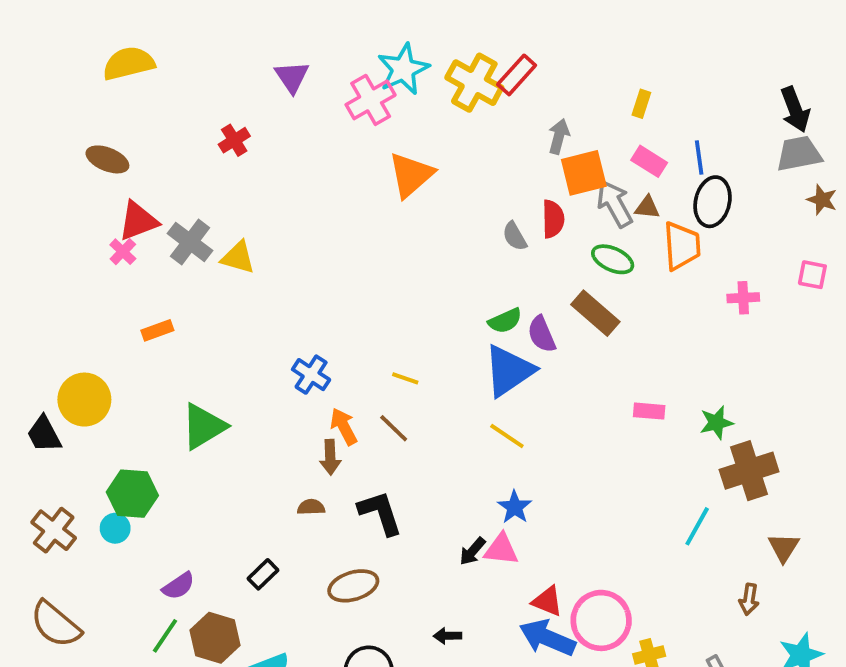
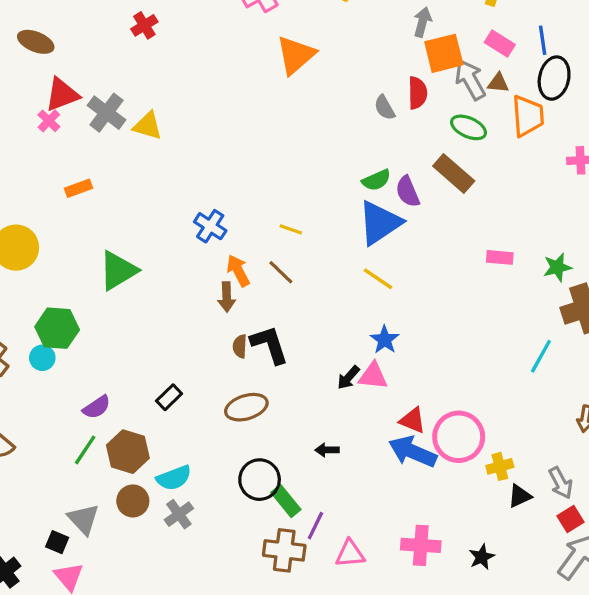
brown semicircle: (311, 507) -> (240, 346), moved, turned -85

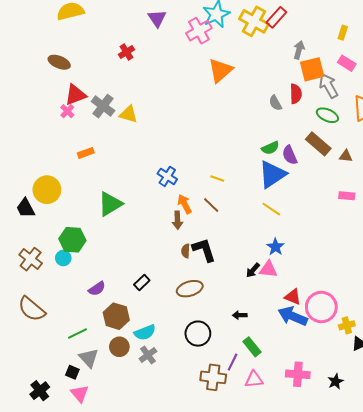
brown triangle: (498, 83) -> (346, 156), moved
green line: (85, 450) -> (78, 334), moved, turned 30
green rectangle: (286, 501) -> (252, 347), moved

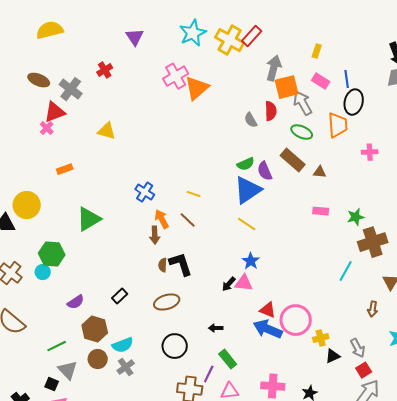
pink cross: (199, 31) -> (176, 76), moved
gray arrow: (299, 50) -> (274, 68), size x1.4
gray cross: (103, 106) -> (71, 89), moved

